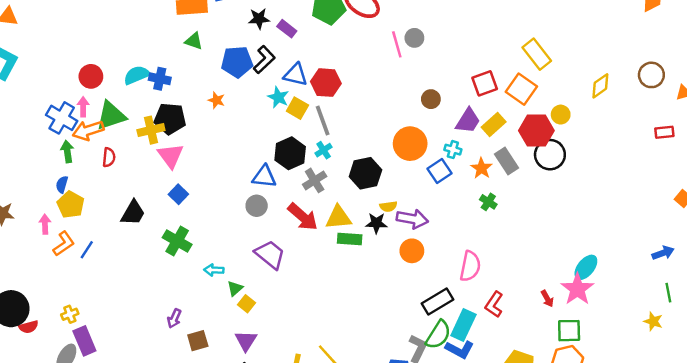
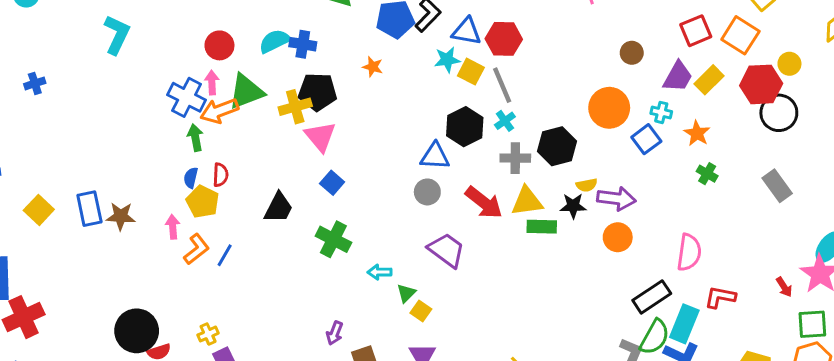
cyan star: (278, 97) -> (447, 60), turned -30
red semicircle: (109, 157) -> (221, 175), moved
gray rectangle: (506, 161) -> (777, 186), moved
gray cross: (315, 180) -> (515, 158), moved, turned 35
red L-shape: (494, 304) -> (720, 297), turned 70

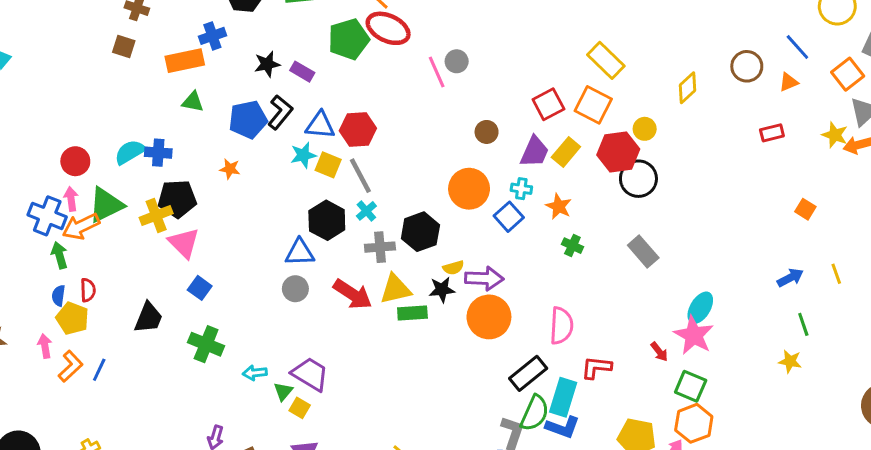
orange circle: (618, 237) -> (489, 317), size x1.5
purple trapezoid: (446, 250) -> (310, 374), moved
green square: (812, 324) -> (691, 386), turned 32

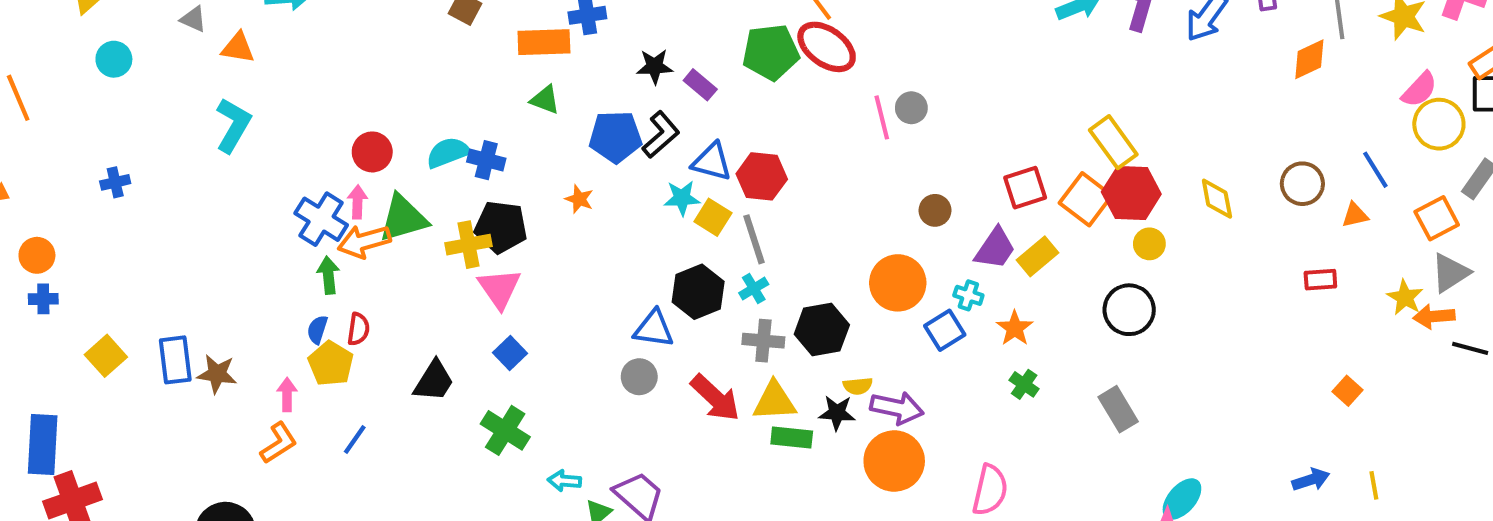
yellow diamond: (687, 88) -> (1217, 199), turned -68
red hexagon: (618, 152) -> (1131, 193), moved
orange L-shape: (71, 366) -> (279, 443), moved

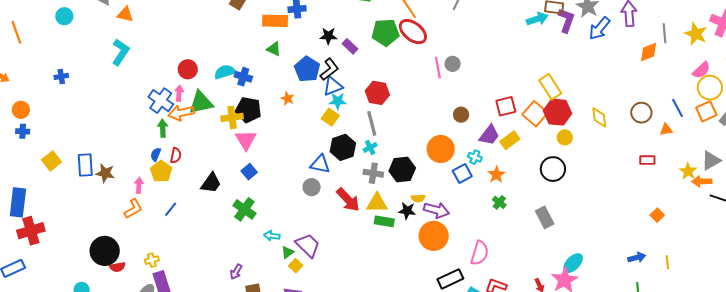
blue pentagon: (616, 137) -> (307, 69), turned 30
blue triangle: (712, 162) -> (333, 86), moved, turned -40
yellow square: (713, 217) -> (330, 117), moved
orange square: (1437, 218) -> (706, 111), moved

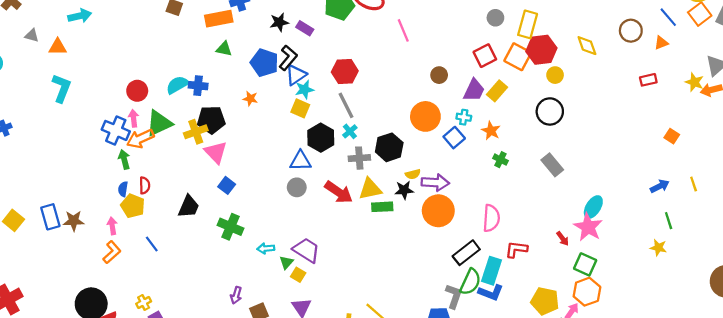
gray circle: (453, 64) -> (495, 18), moved
yellow rectangle: (550, 87) -> (528, 24), turned 60
blue line: (171, 209) -> (152, 244), turned -63

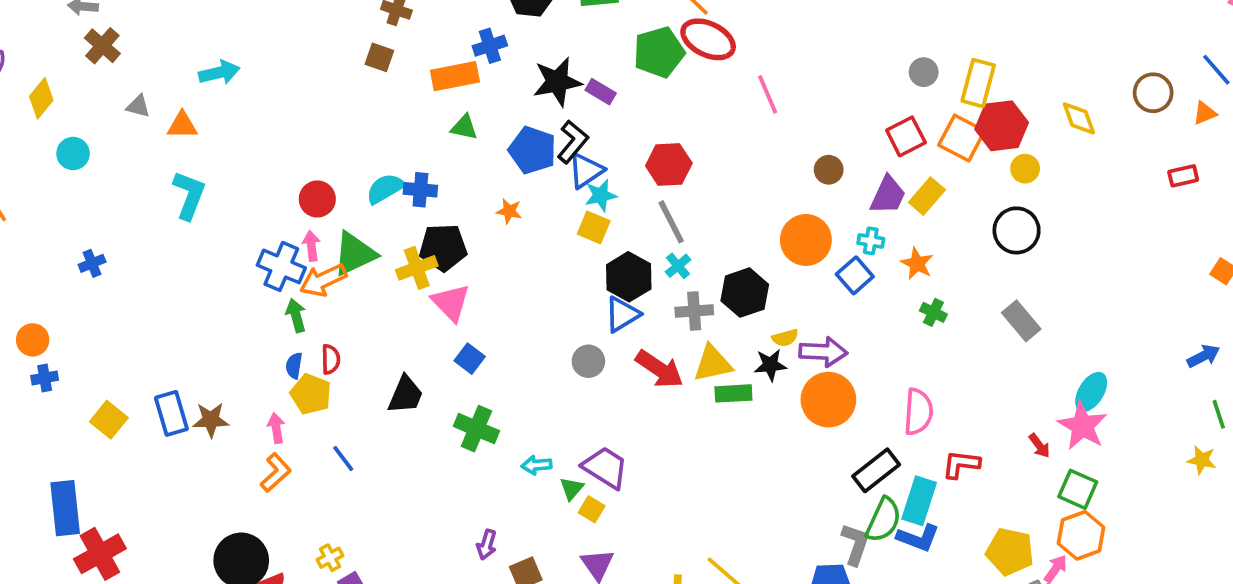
black star: (279, 22) -> (557, 82), size x1.5
blue triangle: (300, 161) -> (622, 314), moved, turned -30

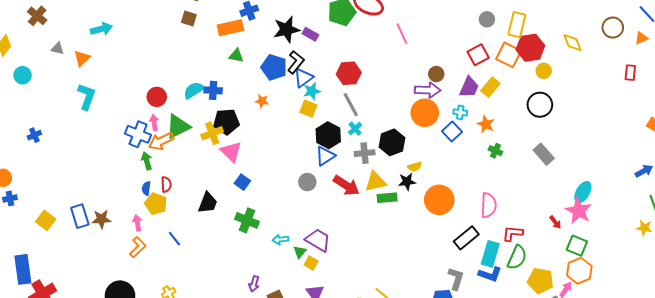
orange triangle: (182, 125) -> (82, 58), turned -42
red rectangle: (1183, 176) -> (630, 73), turned -70
purple arrow: (823, 352) -> (428, 90), moved
green semicircle: (883, 520) -> (517, 257), moved

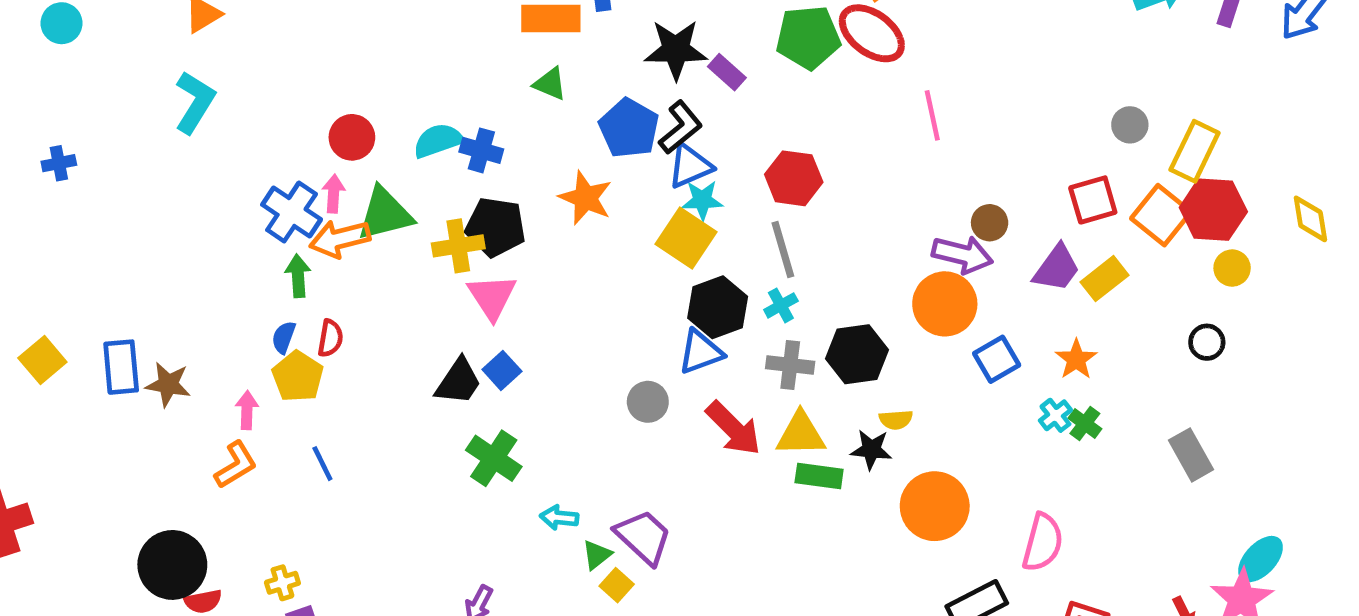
orange star: (262, 101) -> (586, 198), size x1.6
black circle: (540, 105) -> (1207, 342), size x0.6
yellow square: (308, 109) -> (686, 238), size x1.4
cyan cross: (460, 112) -> (1055, 415), moved, turned 32
black trapezoid: (208, 203) -> (458, 382), moved

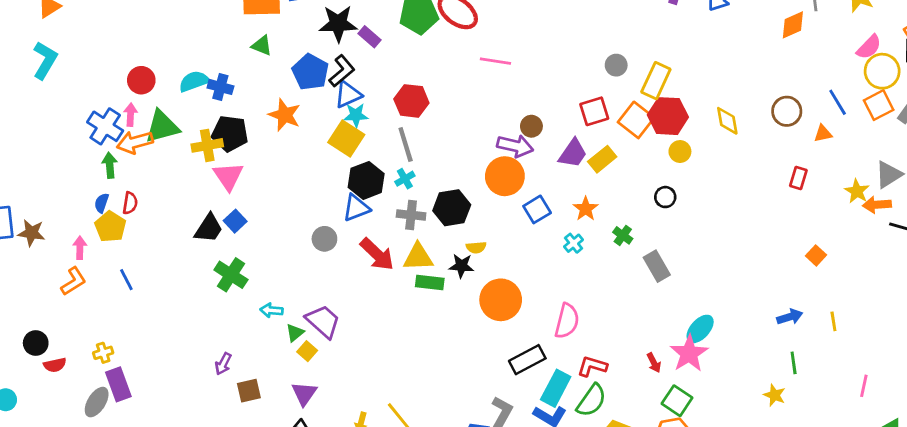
pink line: (932, 115) -> (495, 61), turned -68
green cross: (1085, 424) -> (623, 235), moved
black circle: (172, 565) -> (36, 343), size x0.6

